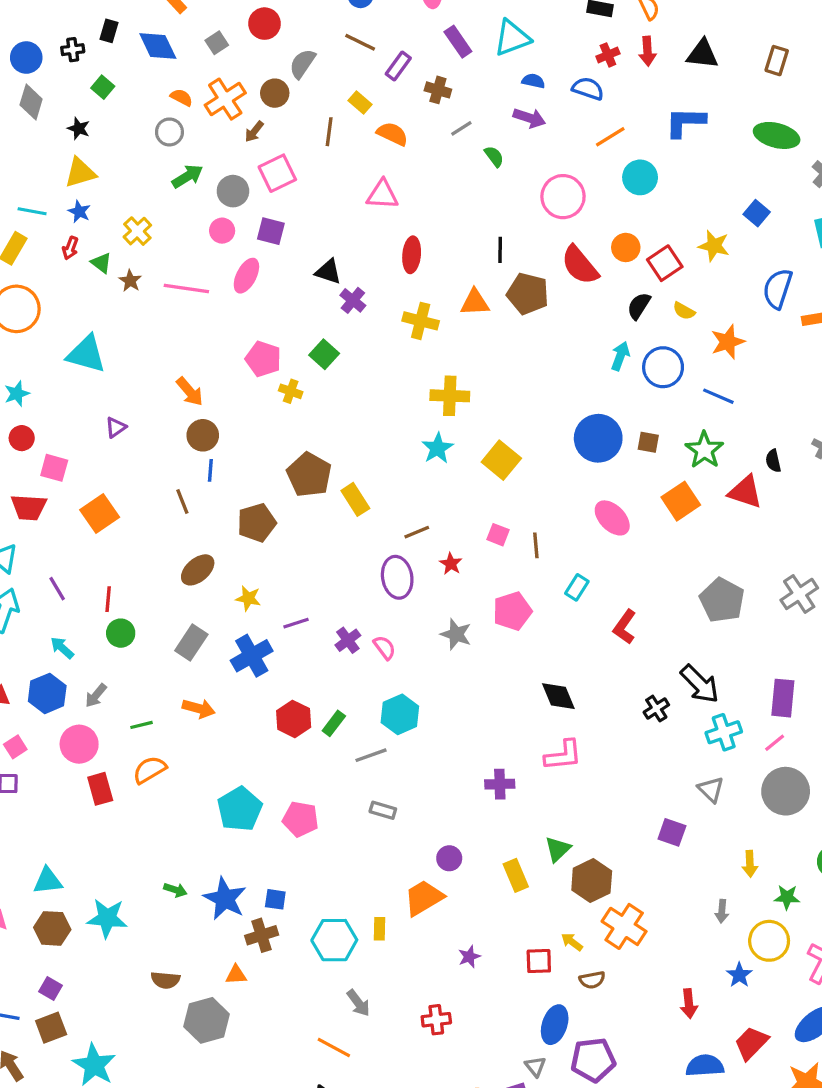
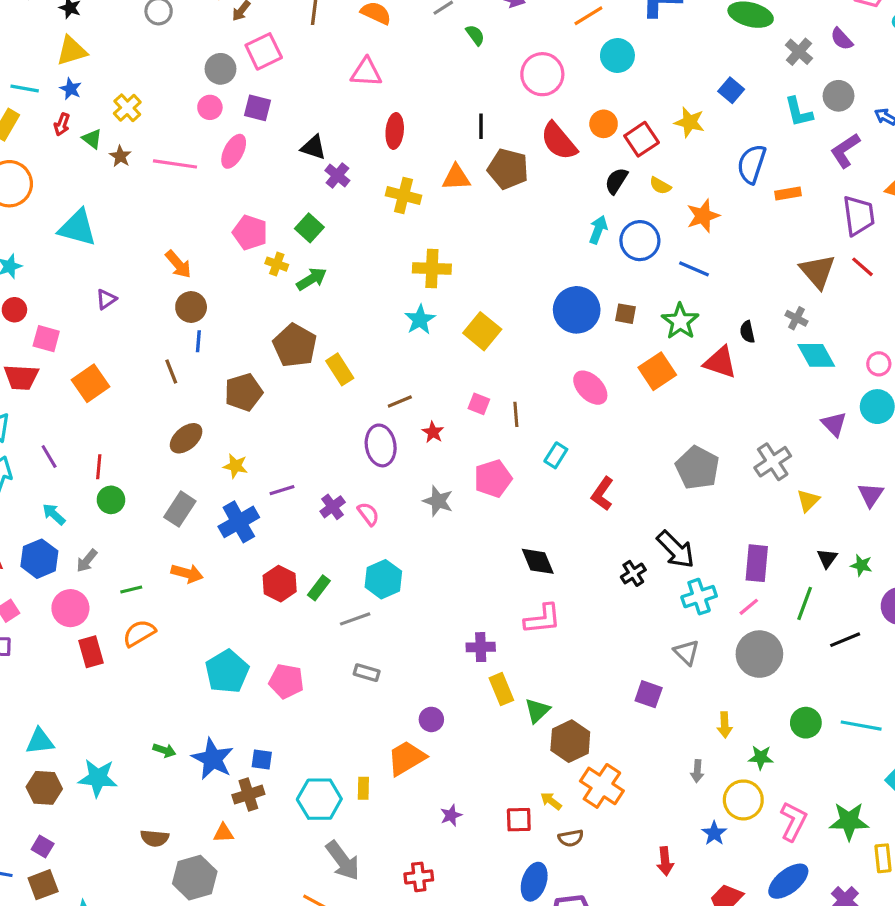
green arrow: (187, 176) -> (312, 279), moved
yellow rectangle: (516, 875) -> (501, 689), moved
gray arrow: (358, 1003) -> (343, 861), size x1.5

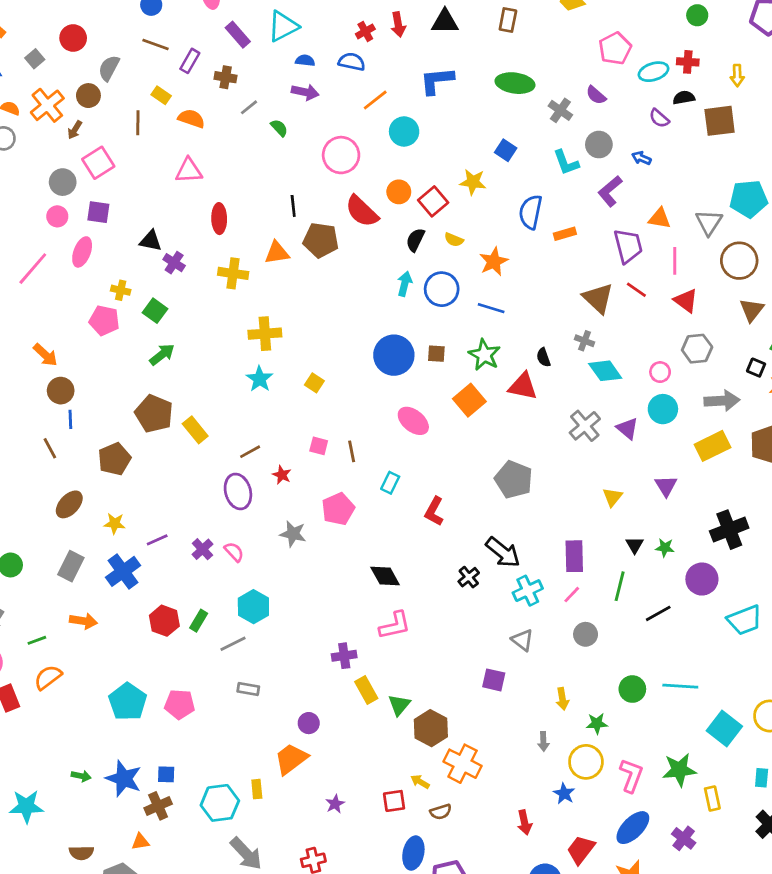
pink line: (175, 164) -> (33, 269), turned -51
yellow cross: (277, 264) -> (121, 290), moved
yellow square: (482, 331) -> (314, 383), size x0.6
gray cross: (773, 462) -> (585, 426), moved
gray circle: (759, 654) -> (586, 634), size x0.6

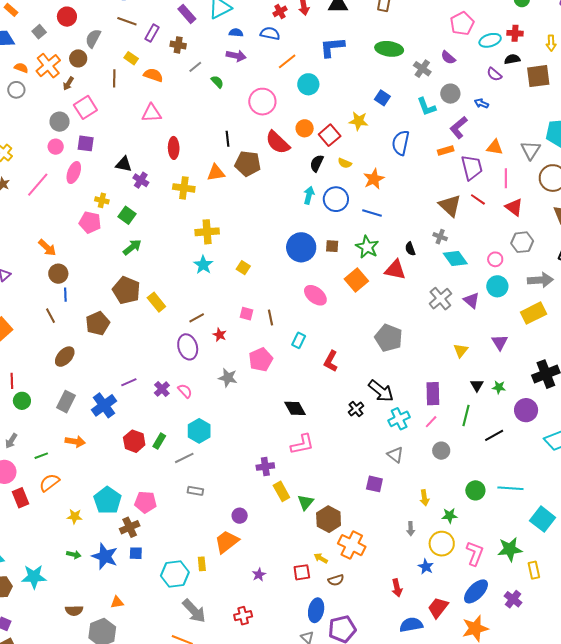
orange rectangle: (565, 234) -> (446, 151), moved
yellow star: (115, 523) -> (75, 517), moved
brown cross: (158, 806) -> (130, 527), moved

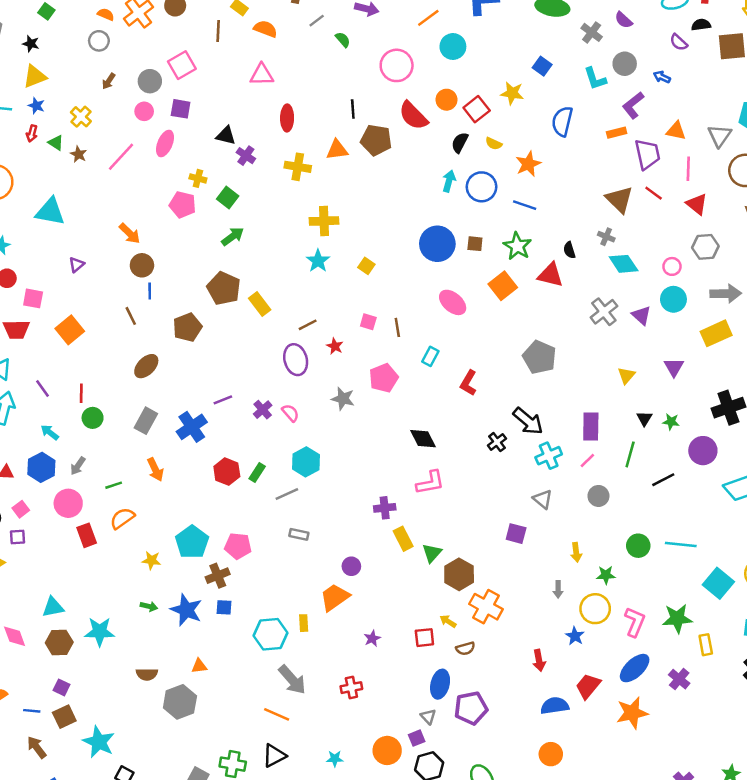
brown arrow: (68, 84) -> (109, 81), moved
orange arrow: (75, 442) -> (155, 469), turned 54

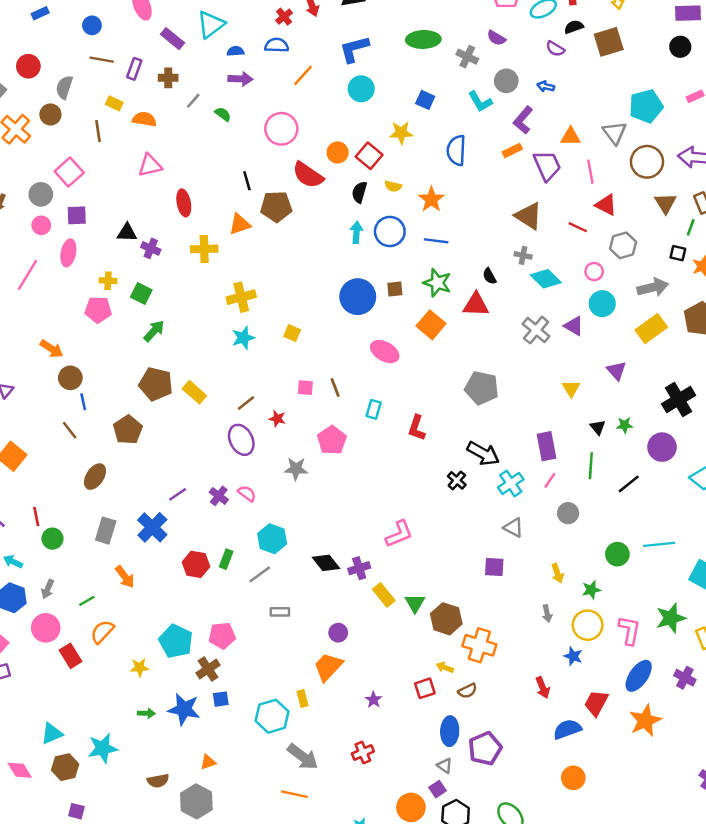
cyan circle: (453, 47) -> (361, 89), moved
red line: (654, 193) -> (578, 227), moved
cyan star: (318, 261) -> (243, 338), turned 30
black diamond: (423, 439) -> (326, 563), moved

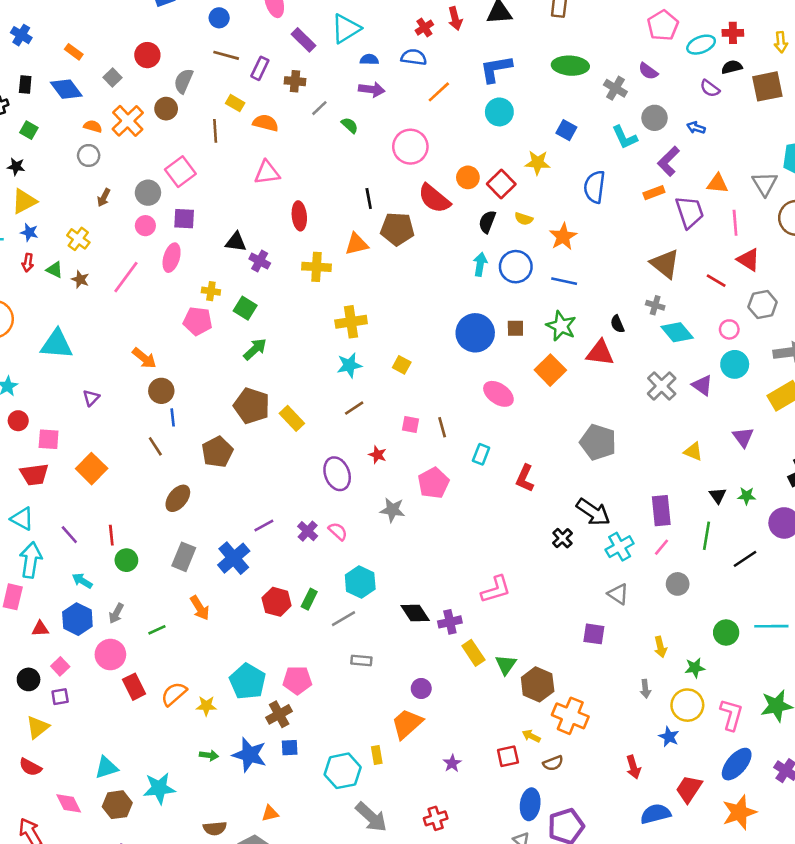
yellow triangle: (571, 388) -> (693, 452), turned -42
brown line: (246, 403) -> (354, 408), moved
orange semicircle: (102, 632) -> (174, 694), moved

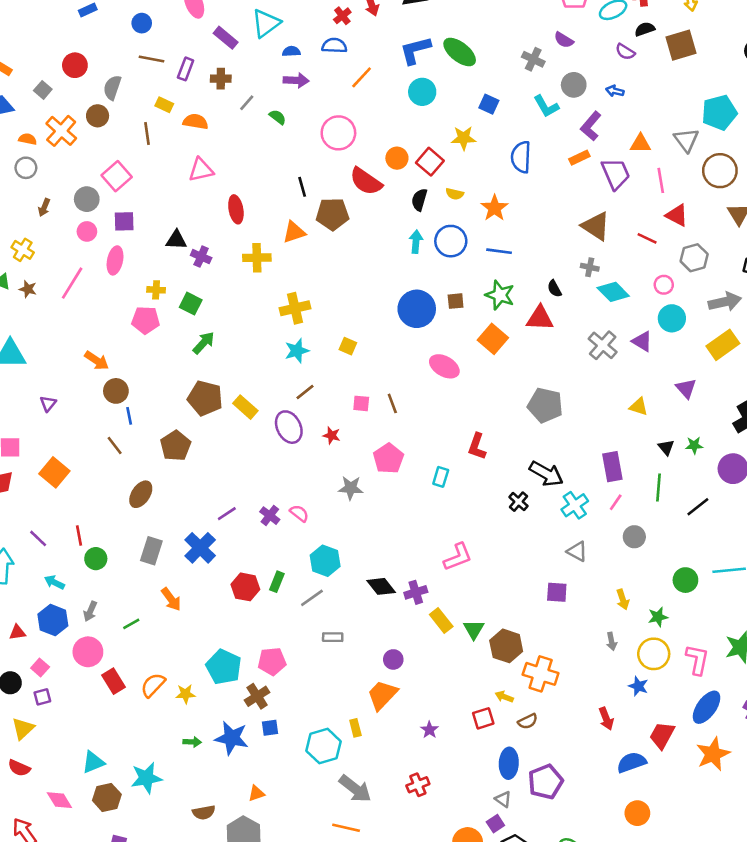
green ellipse: (570, 66) -> (460, 52), moved, turned 40
cyan rectangle: (481, 454) -> (441, 477), moved
purple ellipse: (337, 474) -> (289, 427), moved

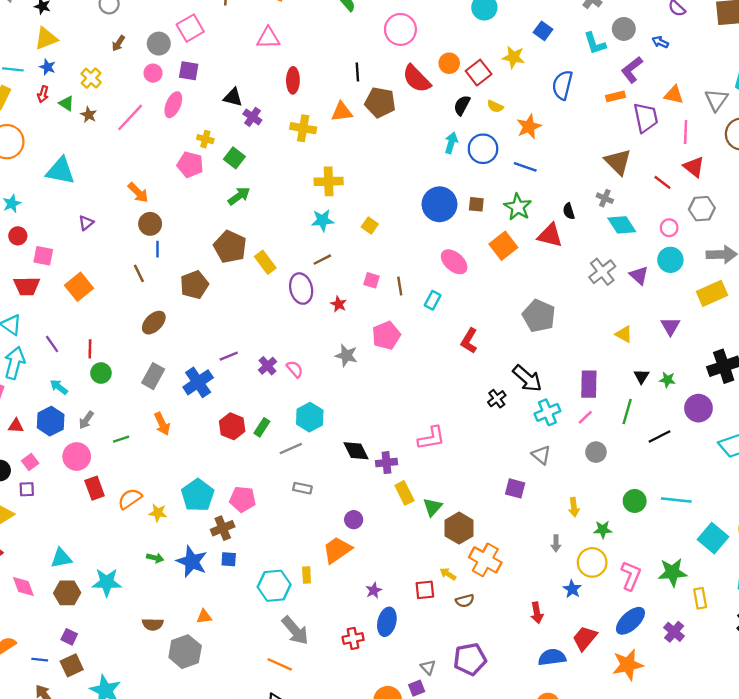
cyan rectangle: (441, 477) -> (433, 300), moved
blue ellipse: (509, 763) -> (387, 622), moved

